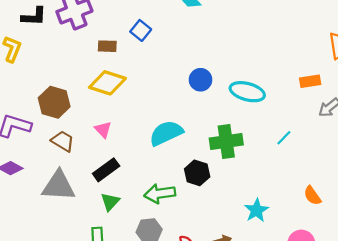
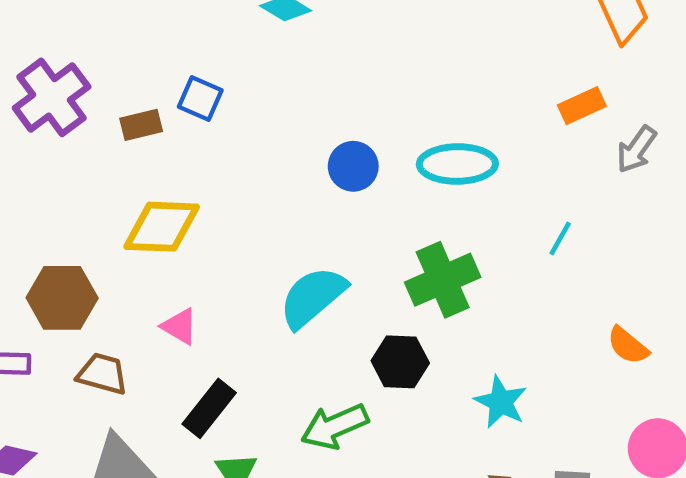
brown rectangle: (107, 46) -> (141, 125), moved
orange semicircle: (312, 196) -> (628, 346), moved
cyan star: (256, 210) -> (501, 402), moved

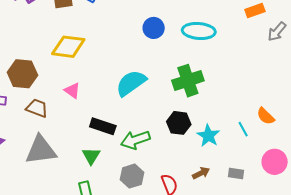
cyan line: (560, 238) -> (243, 129), moved, turned -63
black hexagon: (400, 362) -> (179, 123), moved
black rectangle: (209, 408) -> (103, 126), moved, turned 65

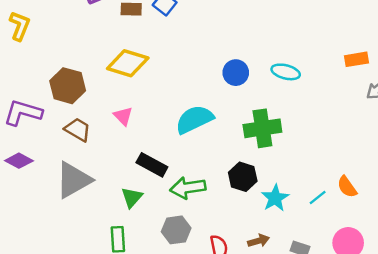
blue circle: (154, 28) -> (236, 73), moved
cyan ellipse: (199, 31) -> (286, 72), size x0.7
cyan line: (243, 129) -> (318, 198), turned 70
gray triangle: (41, 150) -> (73, 180), turned -32

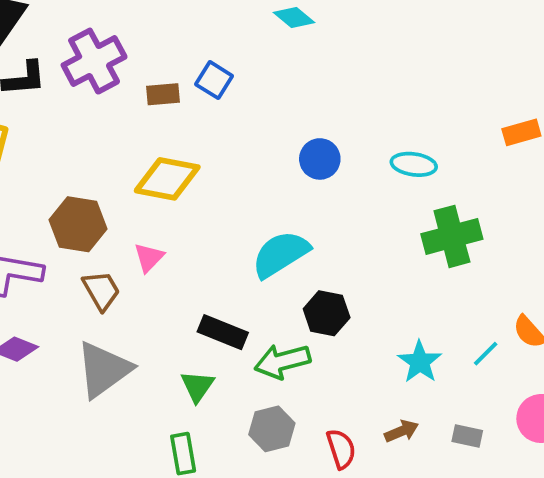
blue circle: (236, 73) -> (320, 159), moved
pink triangle: (123, 116) -> (149, 257), moved, turned 35
green cross: (262, 128) -> (452, 236), moved
brown trapezoid: (78, 130) -> (101, 291), turned 36
black hexagon: (243, 177) -> (327, 313), moved

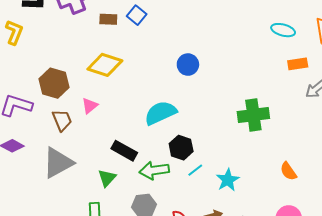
cyan ellipse: (414, 164) -> (283, 30), moved
cyan line: (486, 354) -> (195, 170), moved

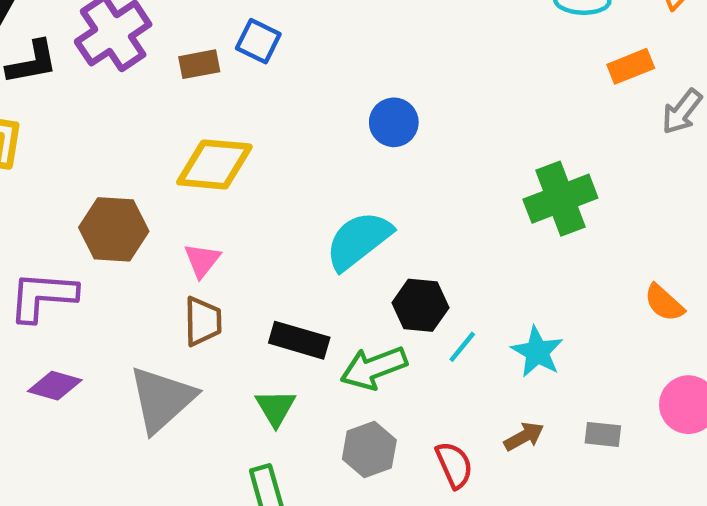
brown trapezoid: (62, 120) -> (203, 321), moved, turned 35

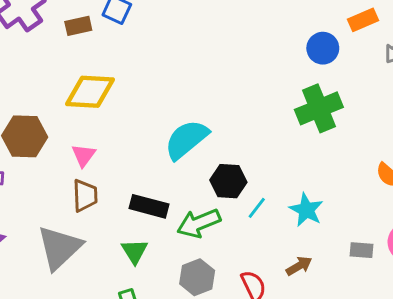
blue circle: (394, 122) -> (323, 48), moved
gray rectangle: (603, 434) -> (362, 250), moved

